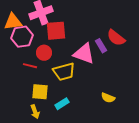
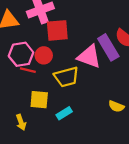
pink hexagon: (22, 37) -> (21, 54), moved
purple rectangle: (101, 46) -> (108, 47), size x1.6
yellow arrow: (35, 112) -> (21, 122), moved

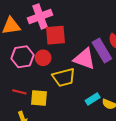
red line: (28, 70) -> (19, 92), moved
cyan rectangle: (64, 113) -> (93, 99), moved

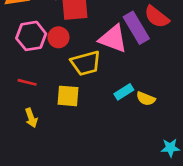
yellow square: (39, 98) -> (68, 96), moved

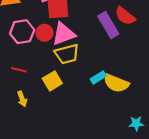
pink triangle: (113, 39) -> (64, 34), moved, turned -40
yellow square: (68, 96) -> (52, 81), turned -36
yellow semicircle: (146, 99) -> (116, 83), size x1.6

